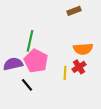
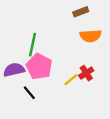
orange semicircle: (83, 49) -> (91, 36), moved
yellow line: (65, 73) -> (71, 80), turned 48

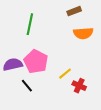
green line: (33, 45) -> (30, 24), moved
red cross: (86, 73) -> (79, 86), moved, turned -32

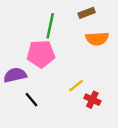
green line: (30, 24) -> (50, 26), moved
pink pentagon: (36, 61) -> (41, 54), moved, turned -30

